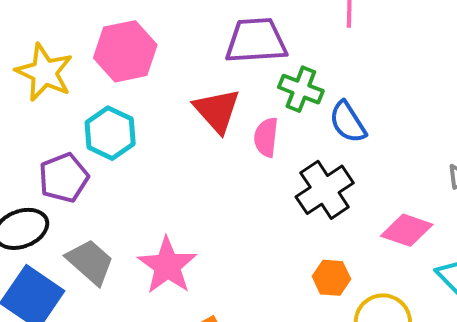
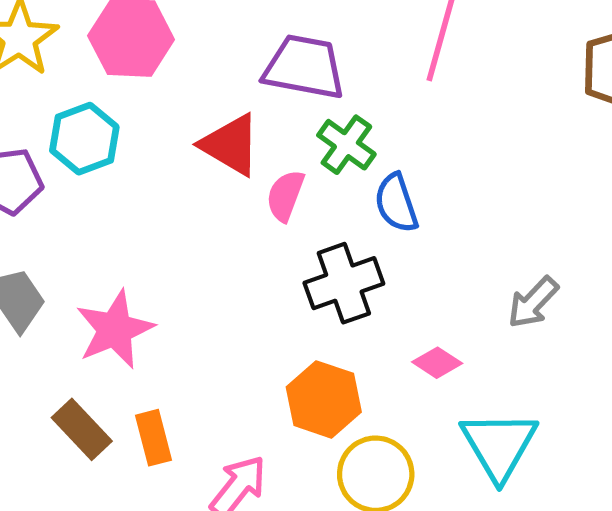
red triangle: (217, 111) -> (231, 145), turned -32
pink diamond: (407, 230) -> (437, 363), size x0.7
orange hexagon: (331, 278) -> (324, 399), size x1.5

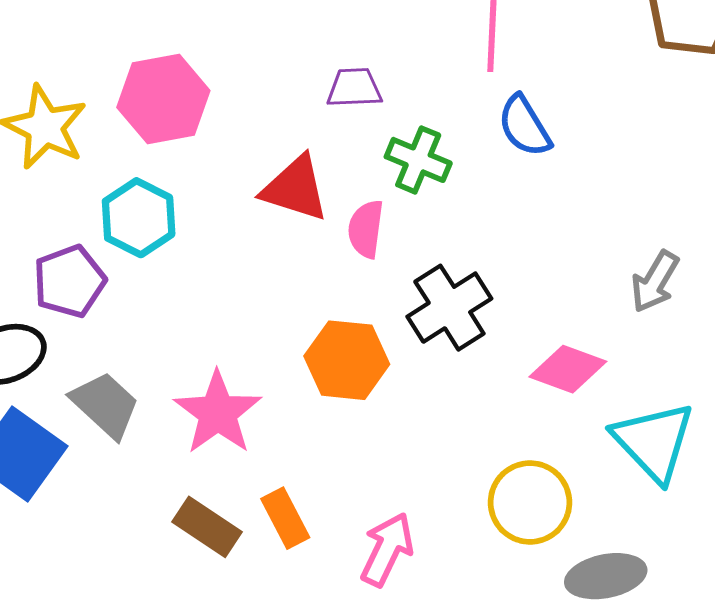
purple trapezoid: (304, 67) -> (354, 88), size x0.6
blue semicircle: (396, 203) -> (524, 126), moved
pink diamond: (437, 363) -> (568, 369), size x1.4
orange hexagon: (324, 399) -> (347, 360), moved

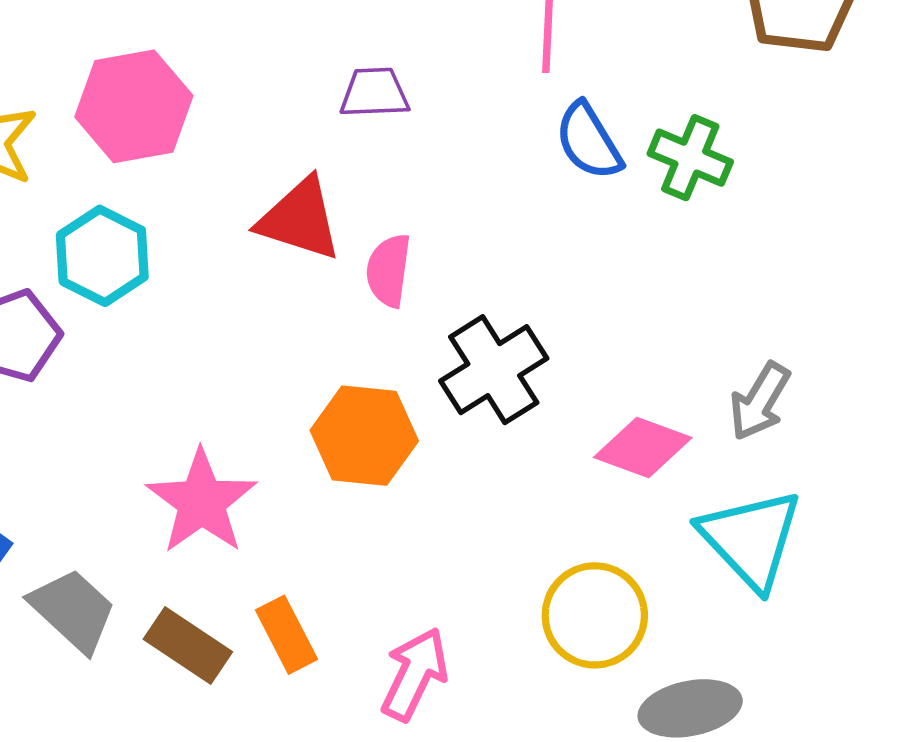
green cross: (418, 160) -> (690, 158), moved
gray arrow: (655, 282) -> (760, 401), moved
gray trapezoid: (105, 405) -> (73, 610), moved

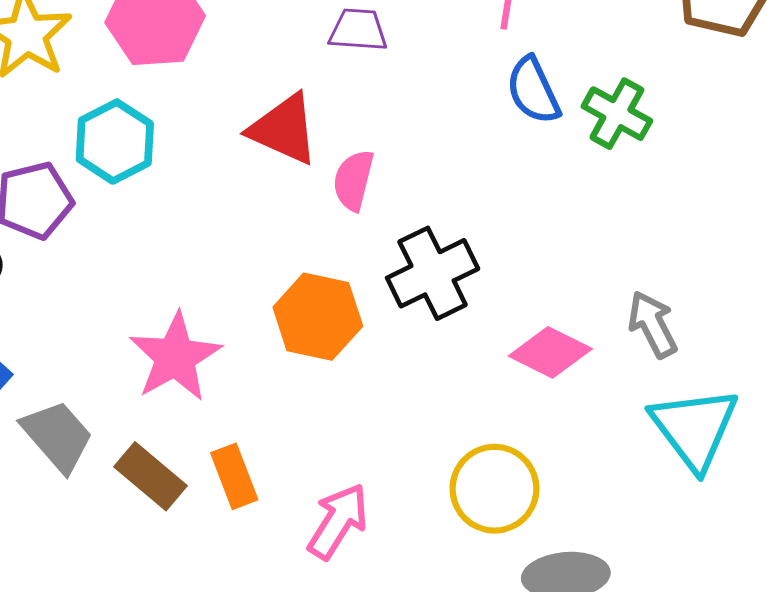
gray arrow: (760, 401) -> (653, 324), turned 116
cyan triangle: (751, 539) -> (694, 428), moved

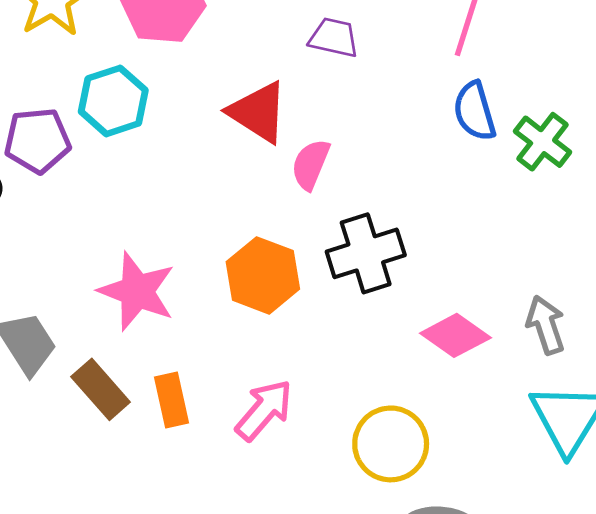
pink star: (175, 357) -> (137, 291), turned -30
pink arrow: (338, 521) -> (264, 410), moved

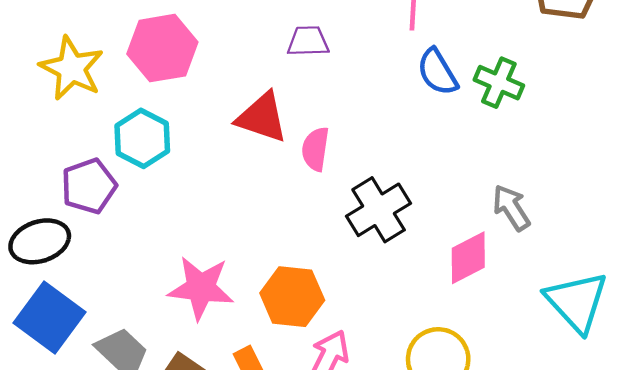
orange hexagon: (263, 275) -> (292, 297), moved
gray arrow: (546, 325) -> (511, 208), moved
pink diamond: (455, 335) -> (468, 258), turned -48

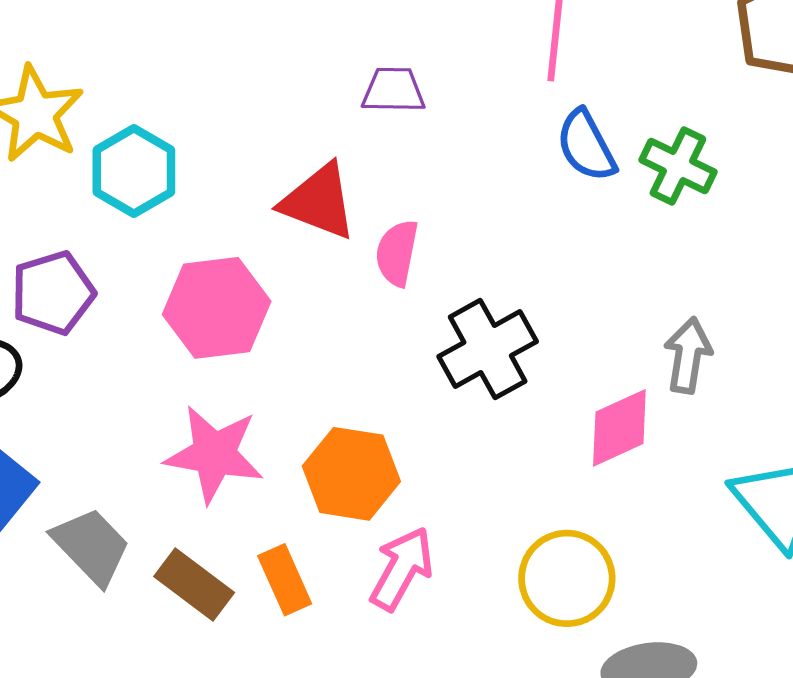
pink hexagon: (162, 48) -> (217, 308), moved
cyan hexagon: (142, 138) -> (134, 171), moved
gray arrow: (511, 208) -> (688, 355), turned 39

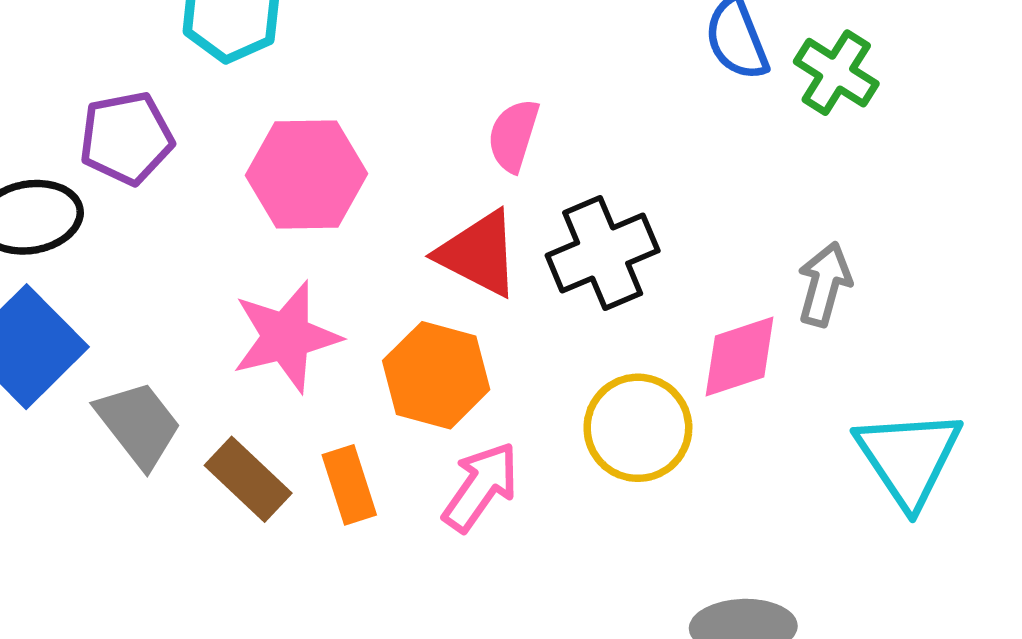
red triangle: (319, 202) -> (479, 254), moved
pink star: (214, 454) -> (286, 337), turned -30
yellow circle: (567, 578) -> (638, 428), moved

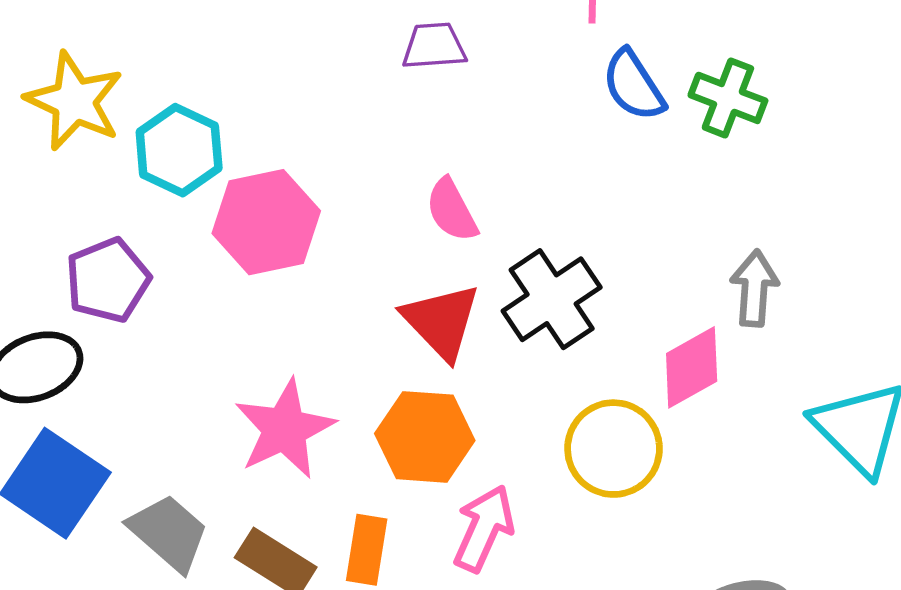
pink semicircle: (513, 135) -> (452, 210), turned -34
pink hexagon: (306, 174) -> (266, 222), moved
red triangle: (479, 254) -> (441, 321), turned 30
orange rectangle: (349, 485) -> (367, 550), turned 38

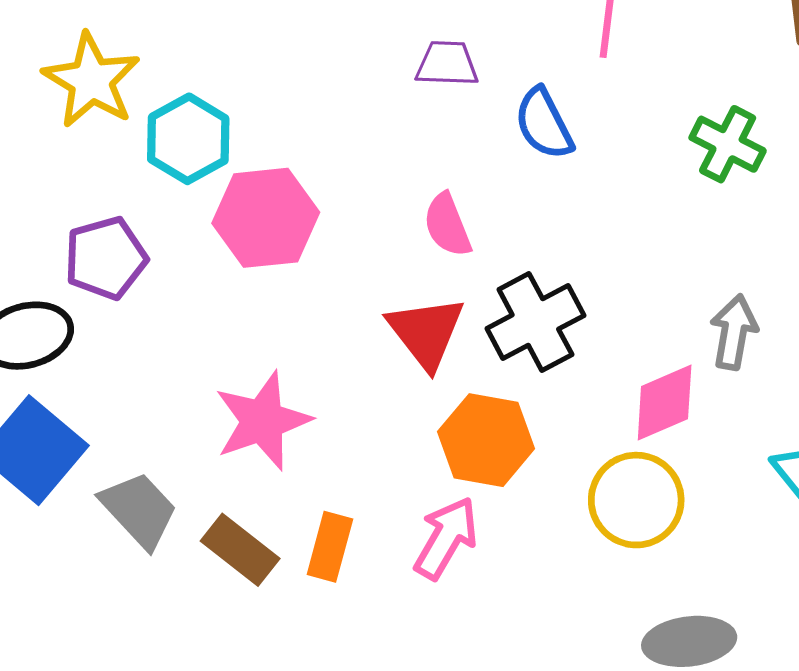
blue semicircle: (633, 85) -> (544, 124), moved
orange hexagon: (425, 437) -> (486, 440), moved
yellow circle: (614, 449) -> (636, 500), moved

